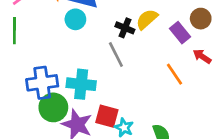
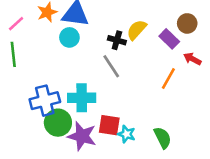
orange line: (174, 74) -> (168, 79), turned 70

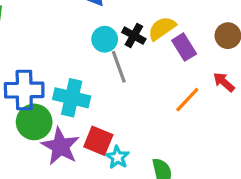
cyan circle: (69, 37) -> (105, 39), moved
purple rectangle: (169, 39) -> (184, 47), moved

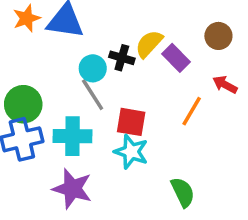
gray line: (119, 67) -> (93, 95), moved
green circle: (34, 122) -> (23, 104), moved
red square: (98, 141) -> (131, 122), moved
cyan star: (117, 157) -> (131, 152), moved, size x1.4

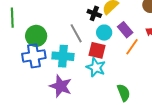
purple rectangle: (176, 58) -> (125, 30), moved
cyan circle: (93, 68) -> (104, 33), moved

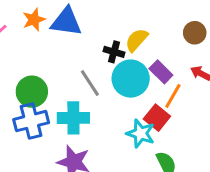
cyan circle: (104, 33) -> (131, 79), size x1.6
red square: (97, 50) -> (157, 118), moved, turned 30
cyan star: (96, 67) -> (141, 134), moved

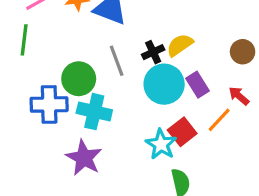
black cross: (114, 52) -> (153, 52), turned 36
gray line: (90, 83) -> (117, 61), moved
green circle: (32, 92) -> (79, 79), moved
orange line: (173, 96) -> (219, 120), moved

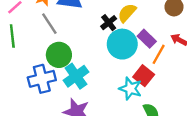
gray line: (117, 61) -> (49, 24), moved
cyan cross: (94, 112) -> (76, 76), turned -35
orange line: (219, 120) -> (159, 54), moved

